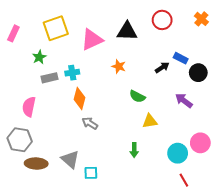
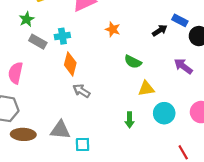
gray rectangle: (50, 78) -> (38, 42), turned 42
cyan circle: (178, 153) -> (164, 113), moved
gray triangle: (70, 159) -> (60, 130), turned -36

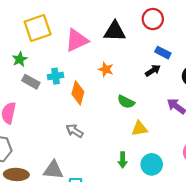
blue rectangle: (180, 20) -> (163, 53), moved
orange diamond: (70, 64) -> (78, 93), moved
cyan circle: (164, 113) -> (152, 164), moved

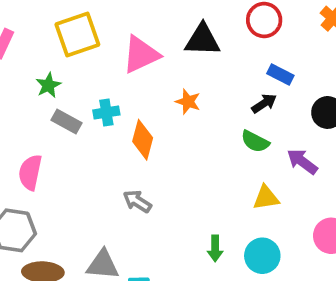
green semicircle: (126, 102) -> (255, 141), moved
yellow triangle: (139, 129) -> (266, 198), moved

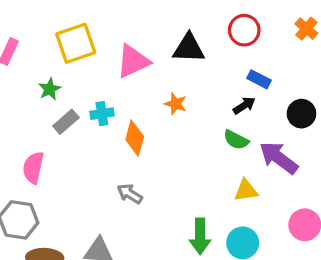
gray rectangle: (66, 122) -> (66, 122), turned -70
purple arrow: (302, 161) -> (279, 158), size x1.4
green arrow: (215, 248) -> (200, 236), size x1.5

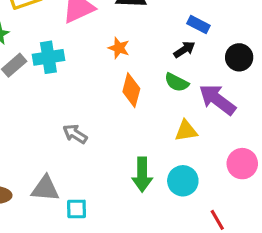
cyan cross: (102, 114) -> (48, 57), size x1.4
orange diamond: (135, 138) -> (131, 90), moved

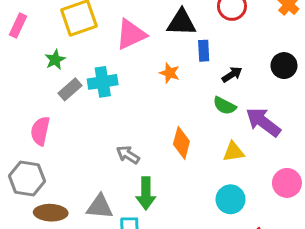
blue rectangle: (198, 25) -> (204, 51), moved, turned 60
black circle: (239, 57) -> (284, 66), moved
orange diamond: (131, 90) -> (181, 143), moved
green arrow: (142, 175) -> (146, 193), moved

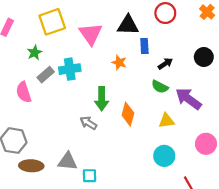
pink triangle: (131, 34) -> (91, 34), turned -40
pink semicircle: (40, 131) -> (24, 92), moved, turned -30
green arrow: (146, 193) -> (102, 99), moved

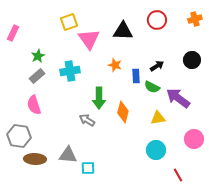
orange cross: (207, 12) -> (195, 19), turned 32
yellow square: (52, 22) -> (69, 22), moved, size x0.7
blue rectangle: (144, 46) -> (136, 76), moved
gray rectangle: (46, 75) -> (37, 76), moved
pink semicircle: (24, 92) -> (34, 105), moved

